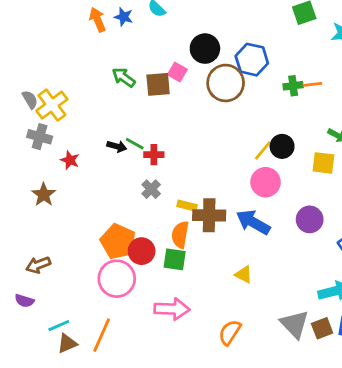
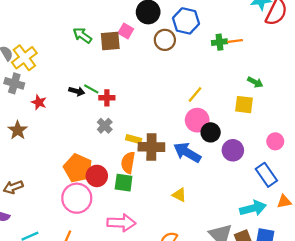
brown circle: (226, 83) -> (165, 40), size x0.7
black circle: (282, 146) -> (211, 132), moved

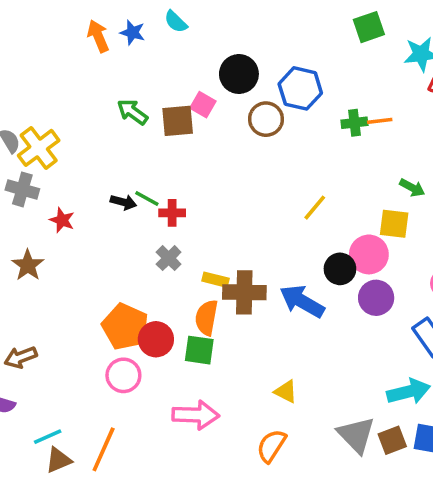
pink circle: (197, 120) -> (369, 254), moved
yellow triangle: (179, 195) -> (286, 392), moved
pink circle: (77, 198) -> (123, 375), size x0.7

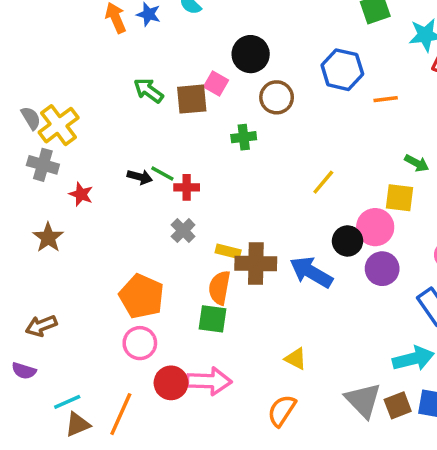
blue hexagon: (300, 88) -> (342, 70), moved
green cross: (354, 123) -> (244, 137), moved
red circle: (156, 339) -> (171, 383), moved

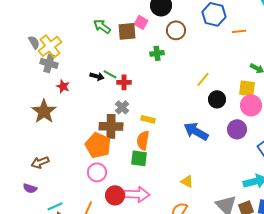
gray cross: (43, 165) -> (49, 63), moved
pink circle: (375, 227) -> (251, 105), moved
brown star: (48, 238) -> (44, 111), size x1.4
black circle: (348, 241) -> (217, 99), moved
brown cross: (256, 263) -> (111, 126), moved

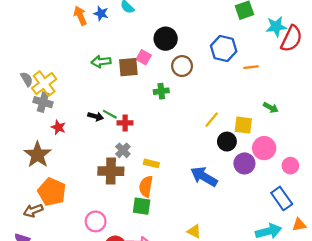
green arrow: (102, 26) -> (101, 62), turned -42
yellow square: (247, 88) -> (243, 125), moved
purple circle: (237, 129) -> (244, 163), moved
orange pentagon: (98, 145) -> (52, 192), moved

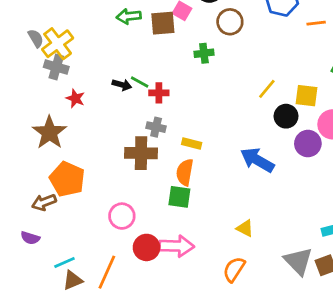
gray cross: (123, 150) -> (156, 127), turned -32

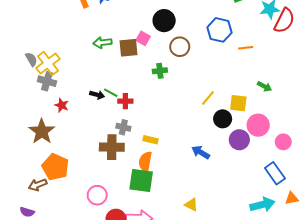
blue arrow: (257, 160) -> (201, 152), size x0.7
green square: (179, 197) -> (141, 181), size x1.4

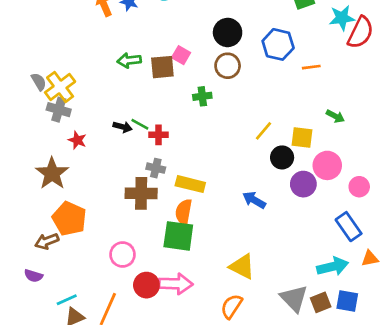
black circle: (164, 21) -> (228, 32), moved
yellow rectangle: (150, 140) -> (190, 184), size x1.5
yellow triangle: (191, 205) -> (242, 266), size x1.5

